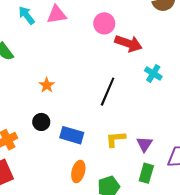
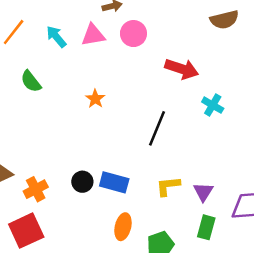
pink circle: (104, 23) -> (133, 34), moved
orange star: (47, 85) -> (95, 99), moved
black circle: (41, 122) -> (82, 182), moved

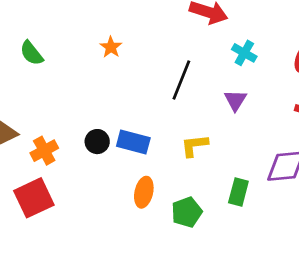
green semicircle: (31, 81) -> (31, 53), moved
purple triangle: (203, 192) -> (235, 100), moved

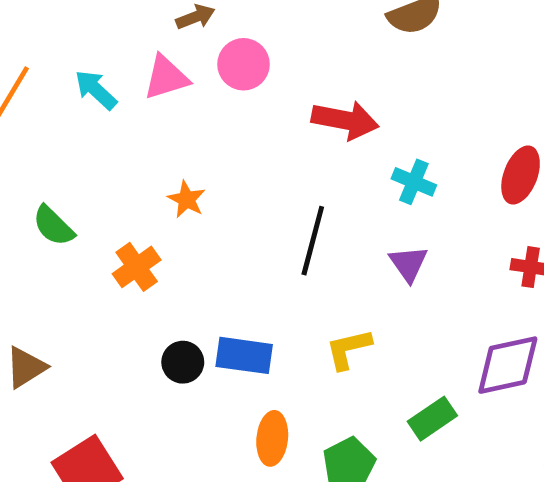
orange cross: (44, 151) -> (137, 267), moved
green rectangle: (238, 192) -> (432, 419), turned 48

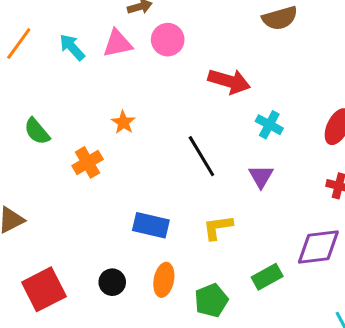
black line: (313, 241) -> (201, 156), turned -51
black circle: (183, 362) -> (112, 282), moved

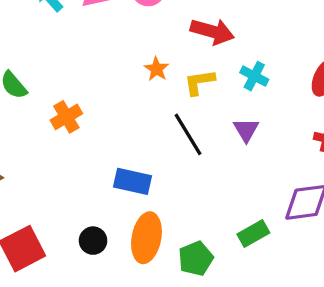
orange star: (123, 122) -> (157, 69), moved
black line: (201, 156) -> (188, 134), moved
yellow L-shape: (218, 227) -> (199, 82), moved
orange ellipse: (164, 280) -> (146, 238), size x1.4

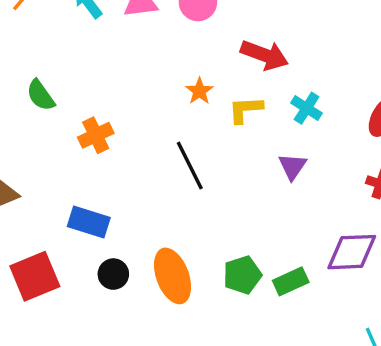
black line: (188, 134) -> (190, 165), moved
blue rectangle: (133, 181) -> (89, 222), moved
orange ellipse: (146, 238) -> (173, 276), turned -36
green pentagon: (196, 259) -> (242, 275), moved

